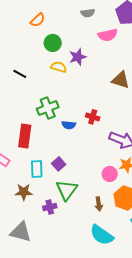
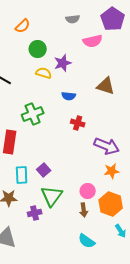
blue semicircle: (69, 125) -> (69, 96), moved
pink circle: (110, 174) -> (88, 191), moved
cyan semicircle: (102, 235) -> (87, 241), size x0.7

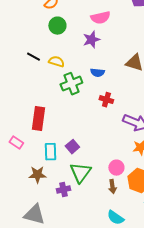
pink semicircle: (93, 41) -> (100, 18), moved
green circle: (38, 49) -> (57, 26), moved
yellow semicircle: (44, 73) -> (56, 62), moved
green cross: (33, 114) -> (71, 84), moved

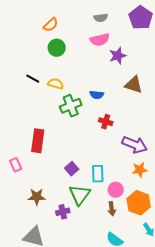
purple star: (91, 40) -> (118, 56), moved
pink rectangle: (16, 143) -> (16, 165), turned 32
cyan rectangle: (50, 152) -> (98, 174), moved

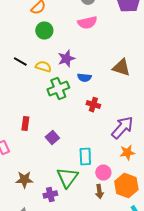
purple star: (118, 56) -> (66, 59), moved
red rectangle: (38, 141) -> (25, 124), size x0.6
purple arrow: (135, 145) -> (122, 128), turned -70
purple square: (72, 169) -> (52, 138), moved

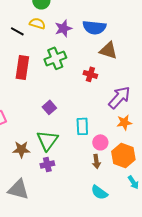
yellow semicircle: (43, 67) -> (37, 23), moved
brown triangle: (121, 68) -> (108, 50), moved
blue semicircle: (84, 78) -> (94, 27), moved, size x1.6
red rectangle: (25, 124) -> (22, 67), moved, size x1.6
green triangle: (67, 178) -> (47, 140), moved

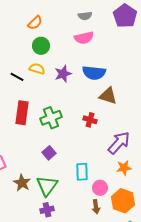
green cross: (55, 58) -> (51, 118), moved
brown star: (21, 149) -> (22, 183), moved, turned 30

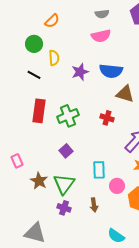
green circle: (41, 46) -> (34, 44), moved
yellow semicircle: (37, 69) -> (54, 58), moved, turned 70
brown arrow: (96, 207) -> (94, 205), moved
purple cross: (47, 210) -> (64, 208), turned 32

